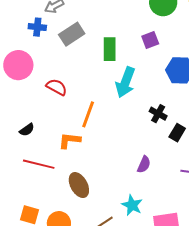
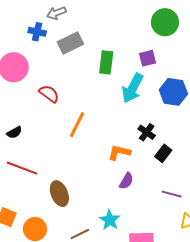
cyan arrow: (125, 82) -> (133, 88), moved
orange L-shape: (69, 140) -> (119, 152), moved

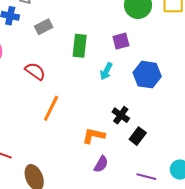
gray rectangle: (70, 43) -> (44, 27), size x0.7
cyan arrow: (133, 88) -> (106, 71), size x0.6
red semicircle: (49, 94) -> (35, 71), moved

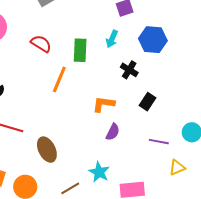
green rectangle: (80, 46) -> (80, 50), moved
black cross: (121, 115) -> (129, 70), moved

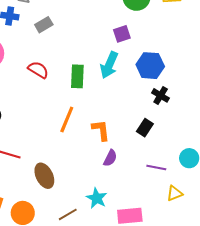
cyan arrow: (112, 39) -> (109, 65), size x1.5
black cross: (129, 70) -> (161, 95), moved
orange line: (59, 79) -> (67, 119), moved
orange L-shape: (104, 104) -> (101, 130), turned 75

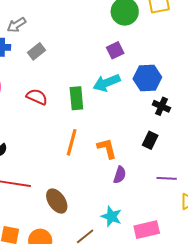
cyan arrow: (109, 65) -> (107, 83), turned 52

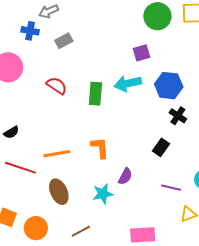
orange line: (72, 142) -> (57, 154), moved, turned 56
orange L-shape: (107, 148) -> (100, 148), moved
cyan star: (111, 216) -> (103, 194), moved, turned 30

